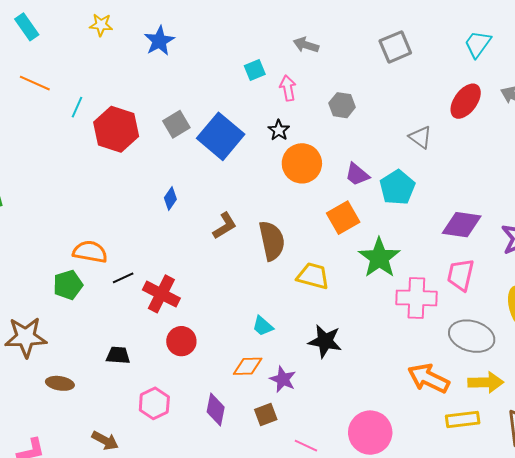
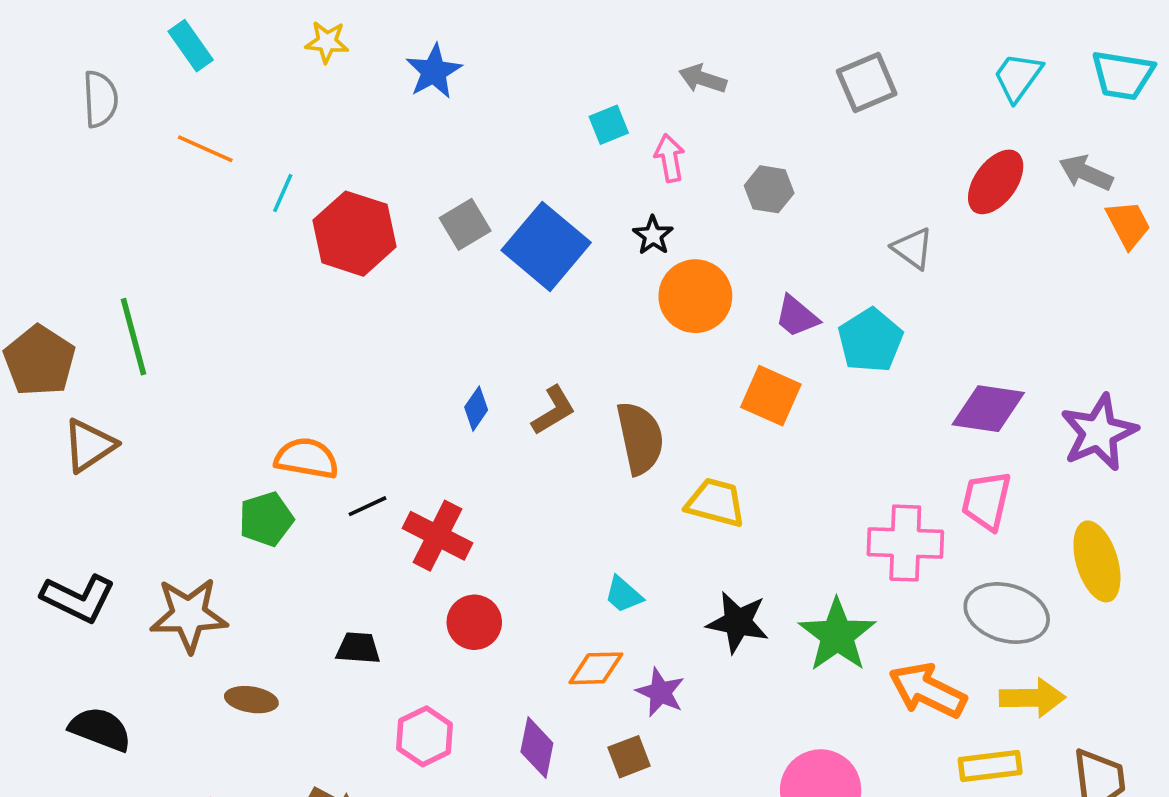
blue diamond: (170, 199) -> (476, 409), moved
orange square: (343, 218) -> (771, 396), turned -36
green star: (379, 258) -> (837, 635), moved

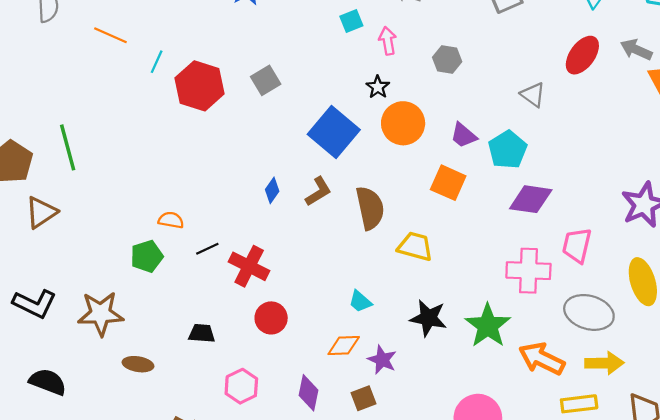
blue square: (546, 246) -> (334, 132), moved
purple diamond: (988, 409) -> (531, 199), moved
orange semicircle: (307, 458) -> (171, 220), size x0.7

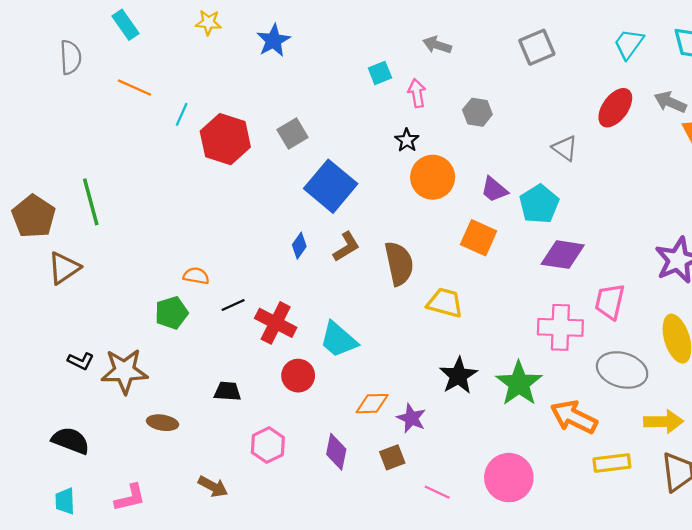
blue square: (334, 132) -> (331, 186), moved
cyan trapezoid: (360, 301) -> (338, 340), moved, size x1.6
black L-shape: (35, 304) -> (81, 361), moved, size x0.6
black star: (428, 318) -> (458, 376), turned 30
yellow arrow: (604, 363) -> (664, 422), moved

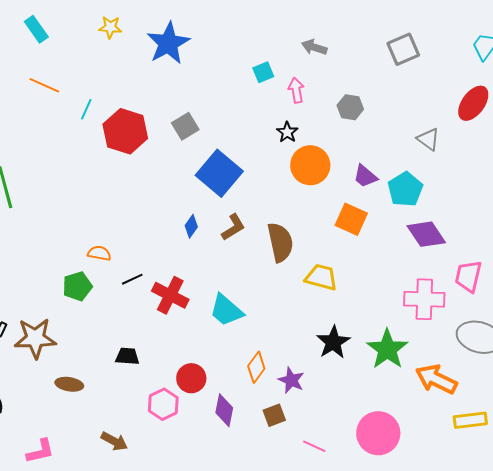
blue star: (273, 40) -> (168, 43), size x1.4
purple diamond: (563, 255) -> (426, 234), turned 48
red circle: (298, 376) -> (191, 378), moved
orange diamond: (372, 404) -> (256, 367), turned -52

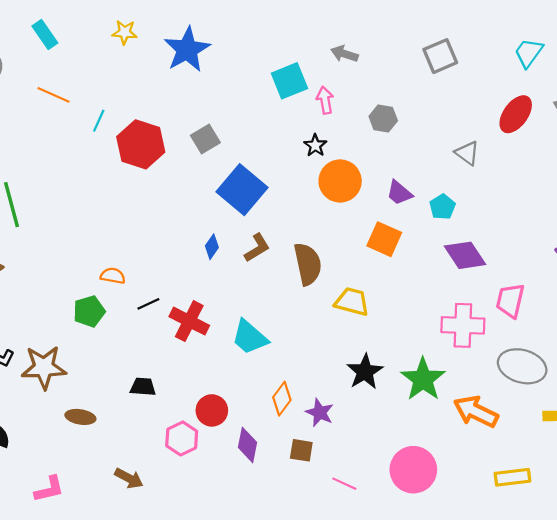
cyan square: (263, 72) -> (289, 81), size x1.6
cyan pentagon: (405, 189) -> (442, 207), size x0.7
brown square: (274, 415) -> (301, 450), turned 30
yellow rectangle: (470, 420) -> (512, 477), moved

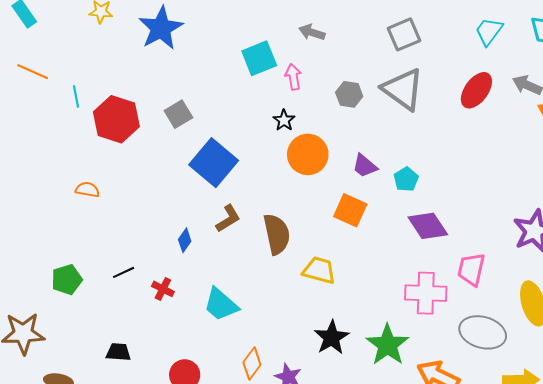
cyan line: (99, 121) -> (76, 96), turned -35
gray triangle: (467, 153) -> (403, 89), moved, size x1.8
blue diamond: (212, 247) -> (185, 240), moved
orange semicircle: (113, 276) -> (87, 190), moved
red cross: (189, 321) -> (163, 289), size x0.6

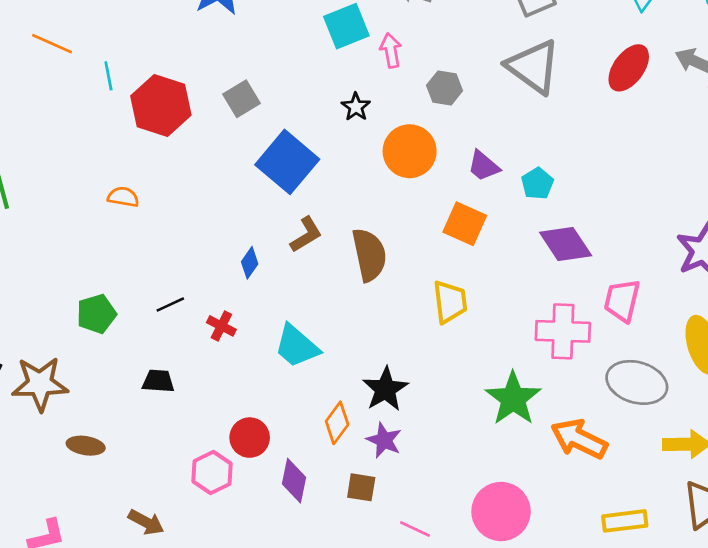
gray hexagon: (349, 94) -> (445, 88), moved
black star: (284, 120) -> (356, 107), moved
yellow trapezoid: (319, 270) -> (450, 302), moved, turned 68
black star: (332, 338) -> (385, 389), moved
black trapezoid: (118, 352) -> (158, 381), moved

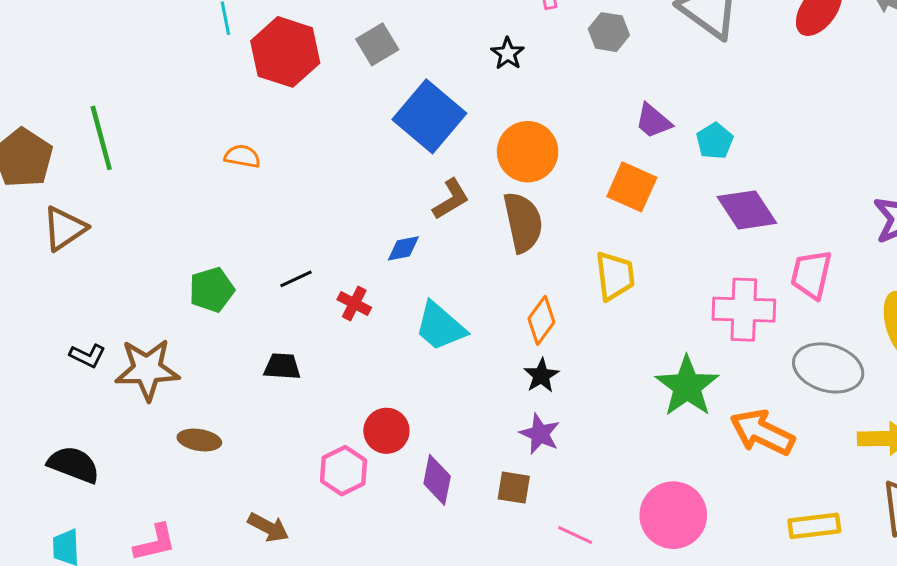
orange circle: (410, 151) -> (528, 152), moved
blue diamond: (250, 263) -> (403, 248), moved, turned 44
black star: (385, 389) -> (541, 376), size x0.7
orange diamond: (337, 423) -> (541, 320), moved

